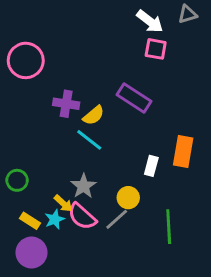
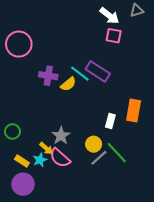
cyan line: (89, 140) -> (80, 74), moved
gray line: (117, 219) -> (99, 158), moved
green line: (169, 227) -> (117, 153), moved, turned -40

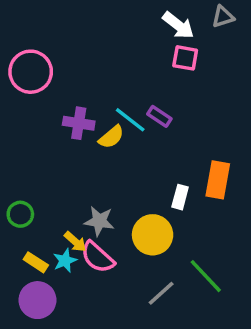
purple rectangle: (98, 71) -> (159, 116), size x0.6
gray star: (61, 136) -> (99, 221), turned -30
yellow circle: (94, 144) -> (153, 235), size x1.5
green line: (117, 153) -> (206, 276), moved
gray line: (99, 158) -> (161, 293), moved

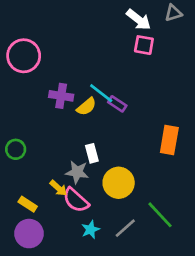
purple rectangle: (159, 116) -> (117, 104), moved
white rectangle: (180, 197) -> (92, 153), moved, turned -30
green circle: (20, 214) -> (16, 149), moved
cyan star: (65, 261) -> (90, 230), moved

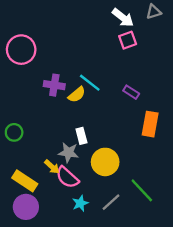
pink square: (144, 45) -> (128, 40), turned -30
purple rectangle: (117, 104) -> (131, 92), moved
yellow rectangle: (28, 204) -> (25, 181), size x1.5

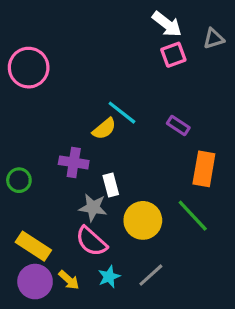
gray triangle: (154, 12) -> (214, 39), moved
purple cross: (54, 85) -> (74, 162), moved
yellow arrow: (52, 167) -> (69, 280), moved
green line: (142, 190) -> (193, 216), moved

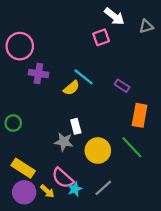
pink square: (173, 55) -> (101, 37), moved
purple cross: (74, 162) -> (38, 74), moved
pink semicircle: (91, 241) -> (63, 178), moved

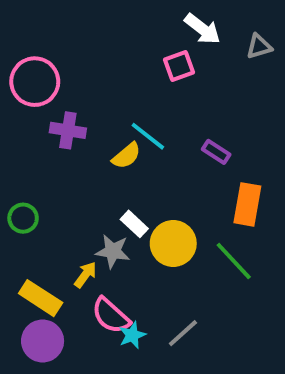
white rectangle: (76, 126) -> (134, 224), turned -32
yellow circle: (98, 151) -> (173, 243), moved
yellow arrow: (47, 191) -> (85, 275), moved, turned -96

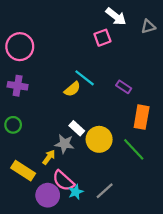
purple cross: (68, 130) -> (18, 86), moved
purple circle: (43, 341) -> (48, 195), moved

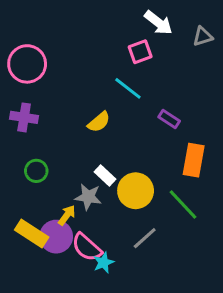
cyan line: (85, 78) -> (128, 88), moved
green circle: (13, 125) -> (36, 171), moved
gray line: (105, 191) -> (145, 238), moved
purple circle: (48, 195) -> (56, 237), moved

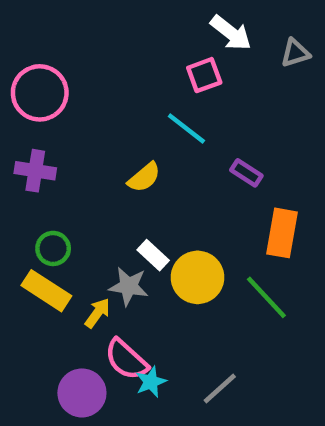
yellow rectangle: (32, 234) -> (46, 291), moved
purple circle: (56, 237) -> (82, 393), moved
gray line: (145, 238) -> (220, 388), moved

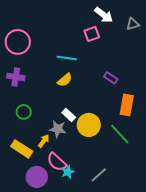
cyan line: (186, 128) -> (67, 58), moved, turned -30
yellow rectangle: (46, 291) -> (22, 149), moved

